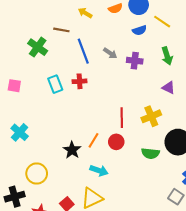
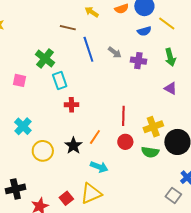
green cross: (38, 47) -> (45, 58), moved
red cross: (80, 81) -> (71, 105), moved
yellow cross: (151, 116) -> (153, 127), moved
red circle: (116, 142) -> (125, 142), moved
yellow circle: (37, 174) -> (43, 151), moved

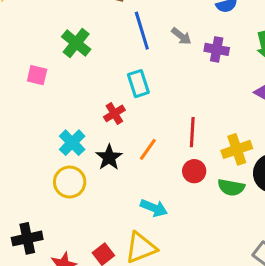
cyan rectangle: (60, 80) -> (138, 84), moved
red cross: (71, 105) -> (114, 113), turned -32
cyan cross: (23, 126) -> (72, 143), moved
orange line: (95, 137) -> (148, 149), moved
black star: (73, 146) -> (109, 157), moved

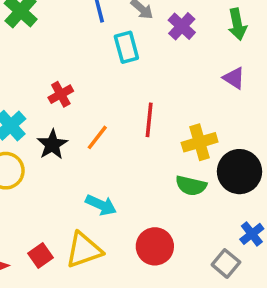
purple cross: (217, 49) -> (182, 26), turned 30
cyan rectangle: (138, 84) -> (126, 47), moved
red circle: (194, 171) -> (155, 246), moved, size x1.4

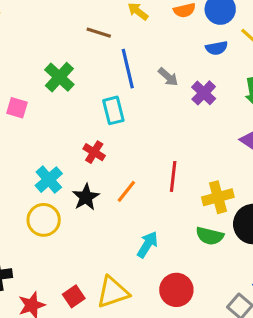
cyan rectangle: (126, 47) -> (113, 110), moved
red cross: (61, 94) -> (94, 152), turned -30
cyan arrow: (101, 205) -> (147, 244), moved, turned -84

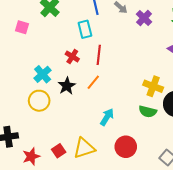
red line: (173, 176) -> (99, 55), moved
yellow cross: (218, 197) -> (153, 86), turned 36

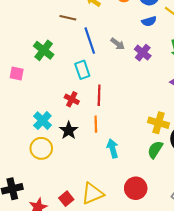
orange line: (93, 82) -> (96, 124), turned -35
green semicircle: (148, 112) -> (155, 150), turned 114
cyan arrow: (107, 117) -> (113, 148), moved, turned -42

